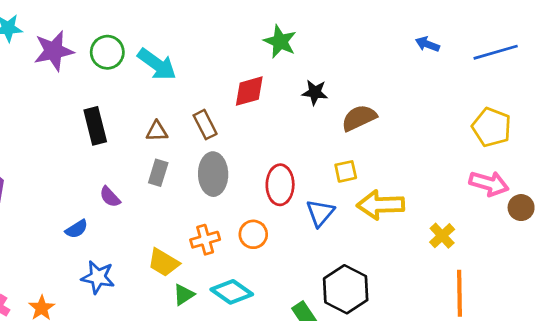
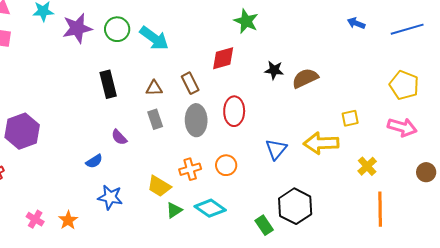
black star: (315, 92) -> (274, 70), moved
yellow square: (346, 171) -> (350, 118), moved
gray rectangle: (158, 173) -> (155, 119), turned -36
red ellipse: (280, 185) -> (234, 111), moved
brown circle: (521, 208) -> (426, 172), moved

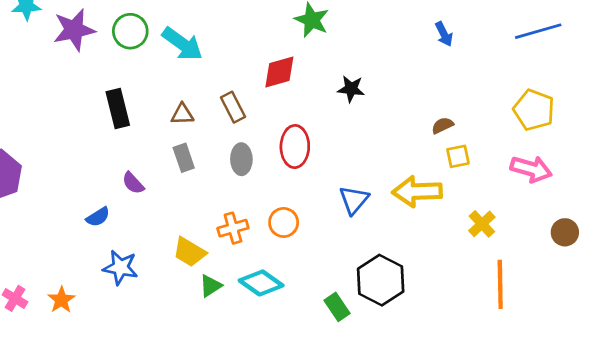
blue arrow: (356, 23) -> (444, 34), moved, turned -138
brown semicircle: (305, 78) -> (443, 125), moved, size x0.6
gray ellipse: (196, 120) -> (241, 159), size x0.7

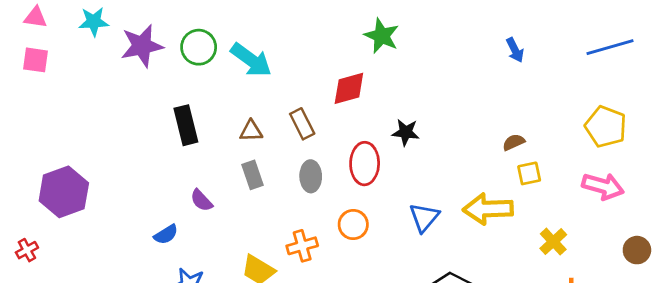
black star: (351, 89) -> (406, 132), moved
orange circle: (284, 222) -> (353, 225), moved

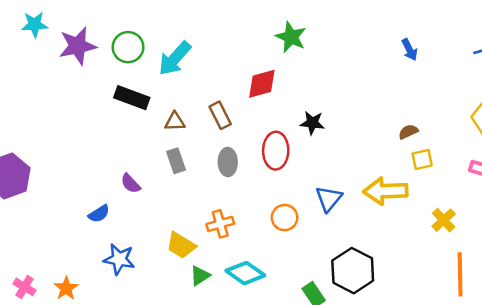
cyan arrow: (251, 60) -> (175, 58), turned 96
black rectangle: (186, 125) -> (132, 98), moved, turned -56
orange circle: (353, 225) -> (285, 218), moved

